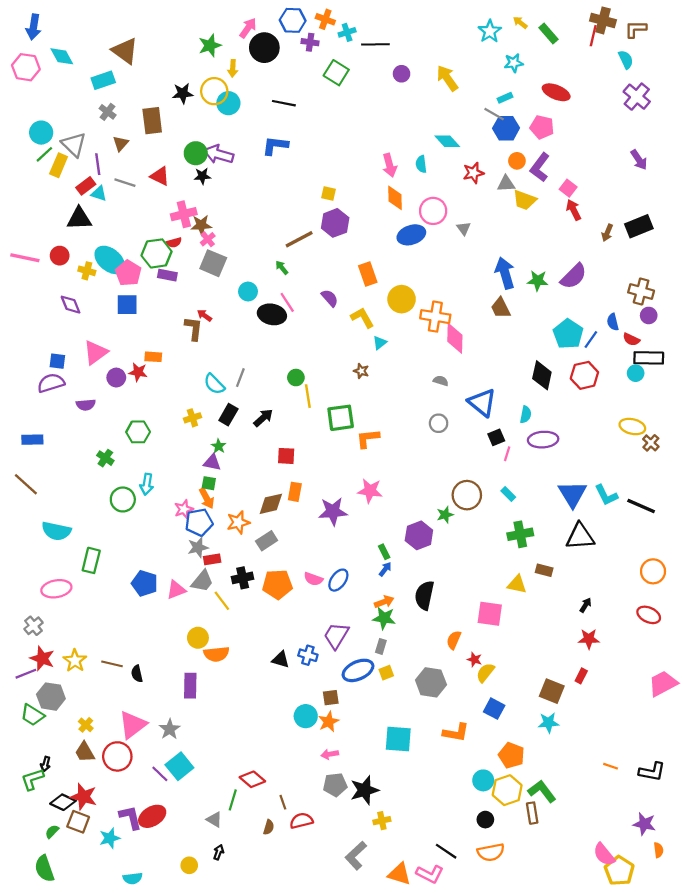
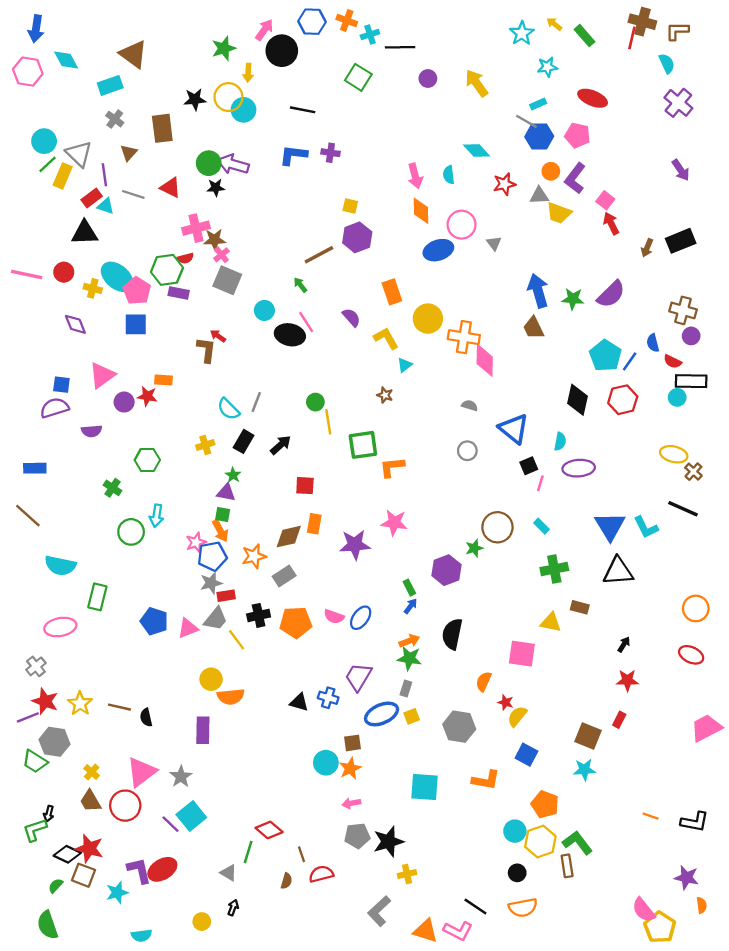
purple cross: (310, 42) -> (330, 153), moved
black line: (641, 506) -> (683, 509), moved

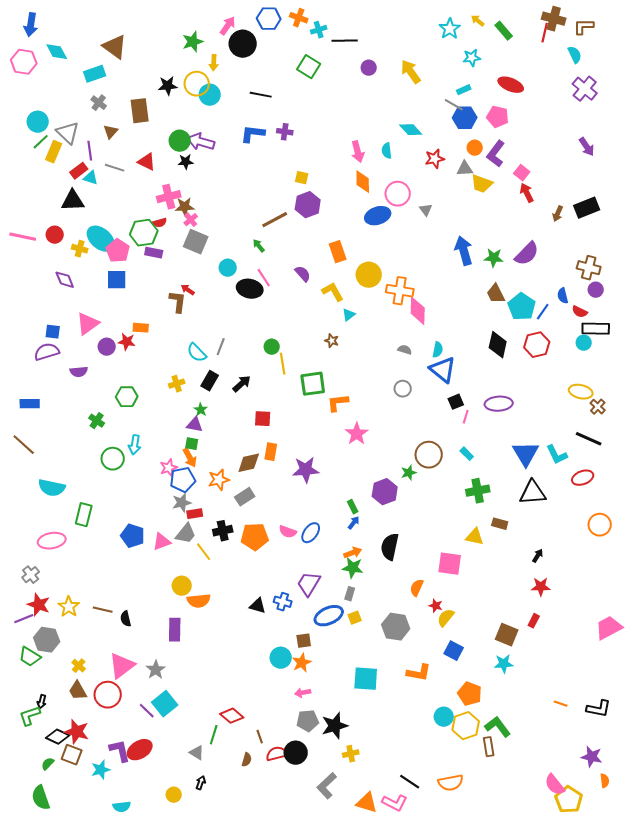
brown trapezoid: (533, 328) -> (496, 294), moved
cyan semicircle: (560, 441) -> (438, 350), moved
pink star: (394, 523) -> (357, 434), moved, turned 30
red ellipse: (691, 655) -> (583, 478), moved, turned -45
black circle: (517, 873) -> (296, 753), moved, size x1.5

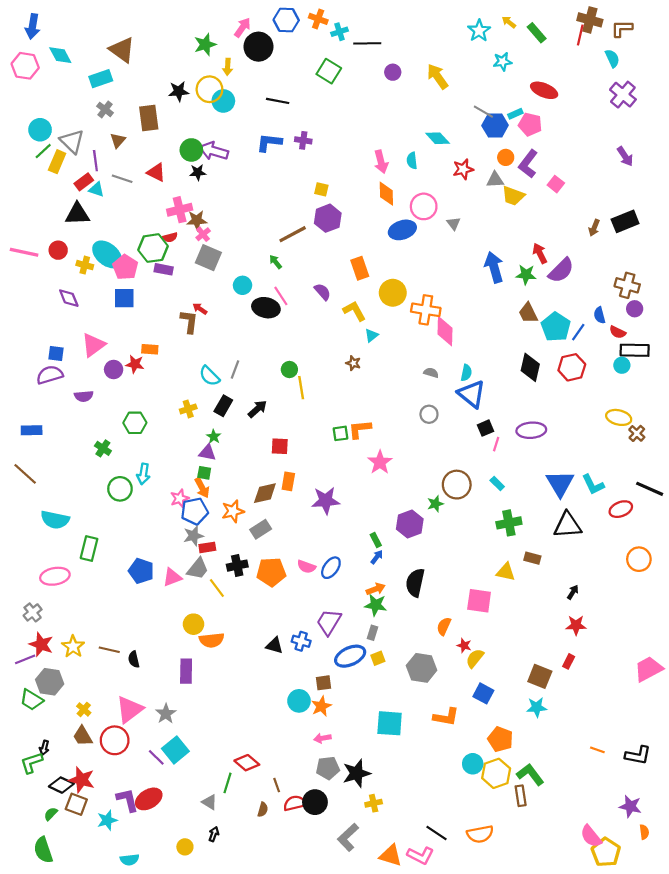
cyan rectangle: (464, 90) -> (515, 114), moved
red arrow: (527, 193) -> (540, 253), moved
green square: (313, 384) -> (341, 433), moved, size x0.6
black line: (589, 439) -> (650, 489), moved

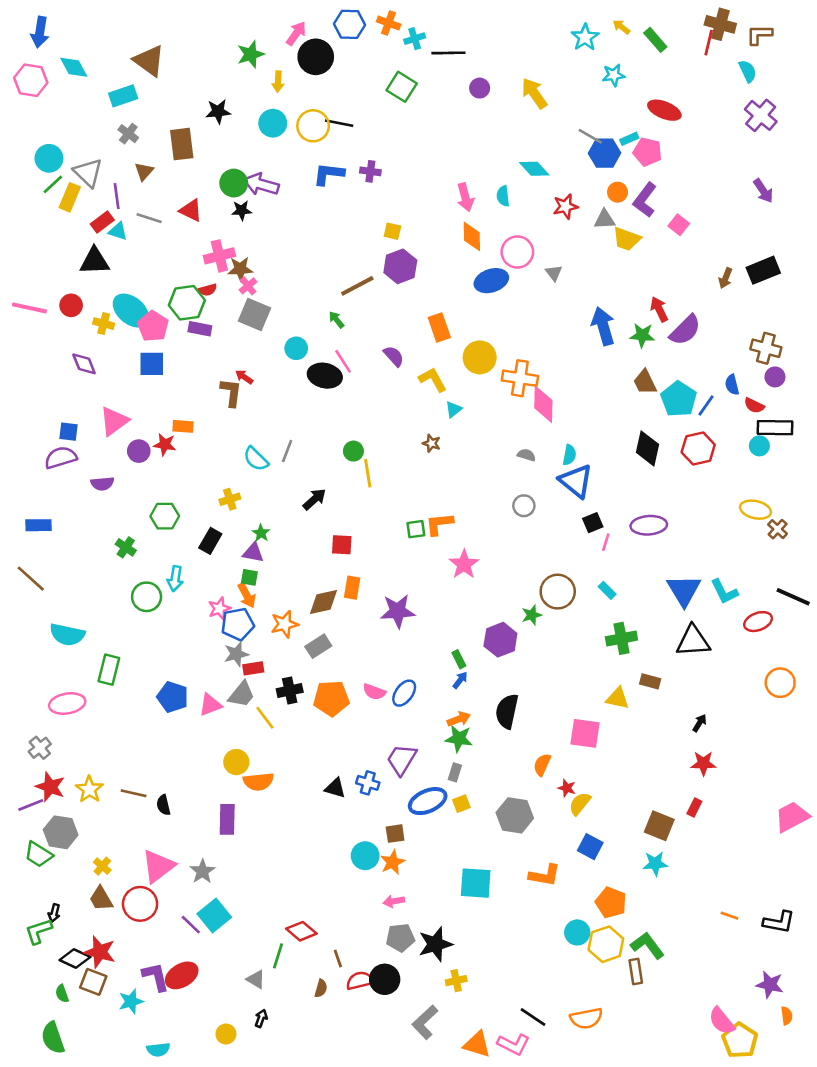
yellow circle: (209, 89) -> (313, 126), moved
black rectangle: (223, 406) -> (210, 541), moved
green semicircle: (51, 814) -> (62, 994), turned -64

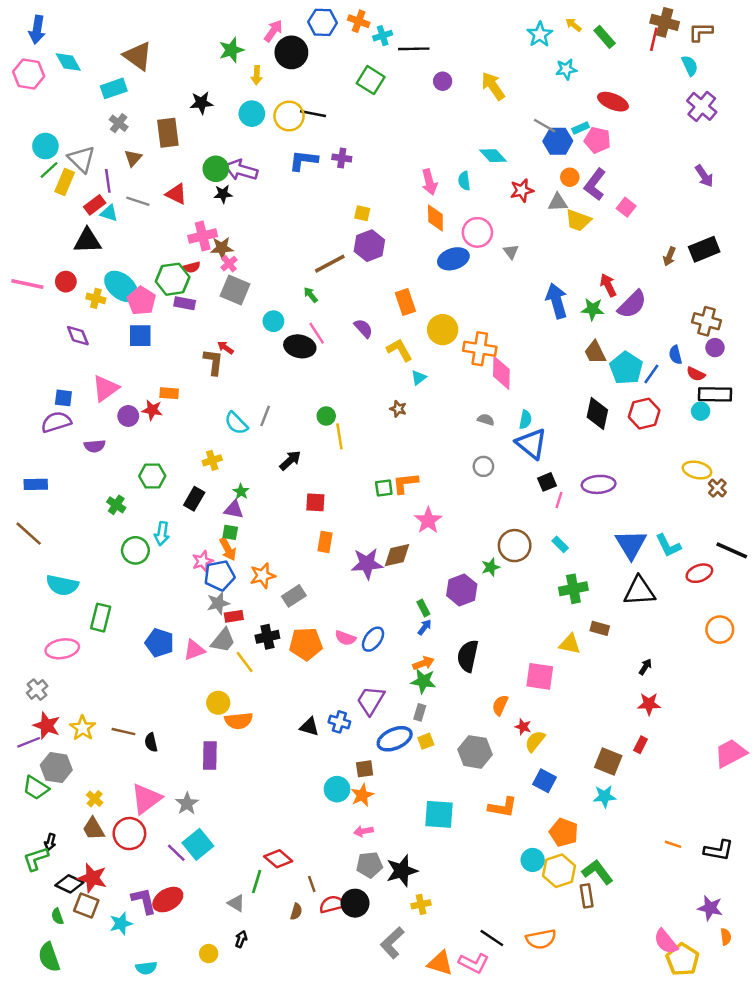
brown diamond: (323, 602) -> (397, 555), moved

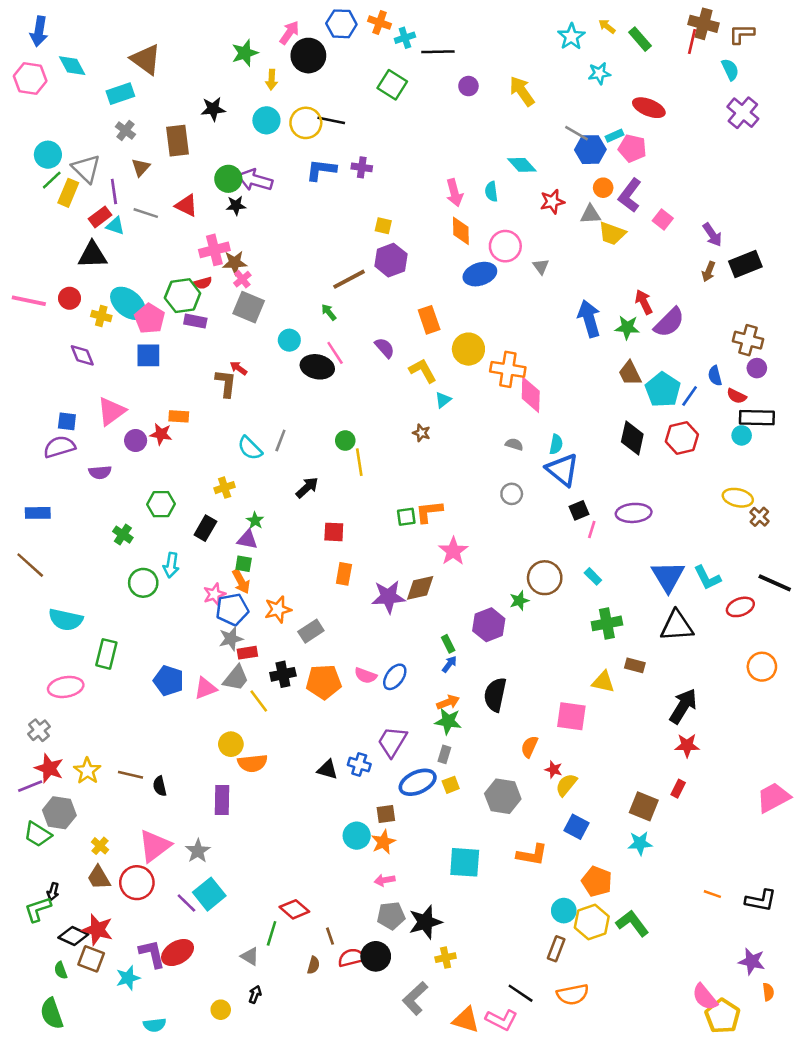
purple arrow: (704, 176) -> (712, 235), moved
black arrow: (645, 667) -> (683, 706), size x2.0
brown rectangle: (587, 896) -> (556, 949), moved, turned 30

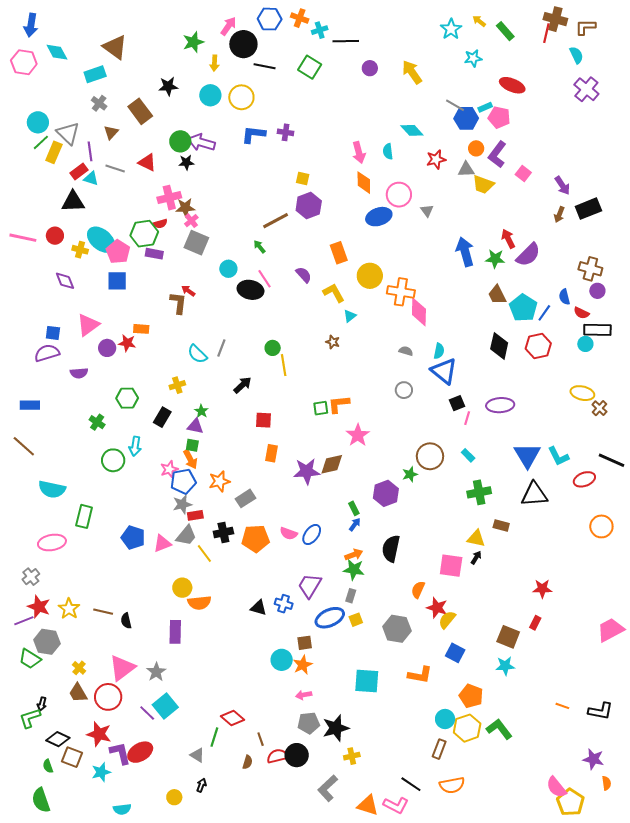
black line: (331, 120) -> (265, 66), moved
brown rectangle: (178, 141) -> (140, 111), turned -30
black arrow: (683, 706) -> (476, 558), moved, size x0.5
red star: (554, 770) -> (437, 608), size x1.5
red star: (97, 930) -> (99, 734), moved

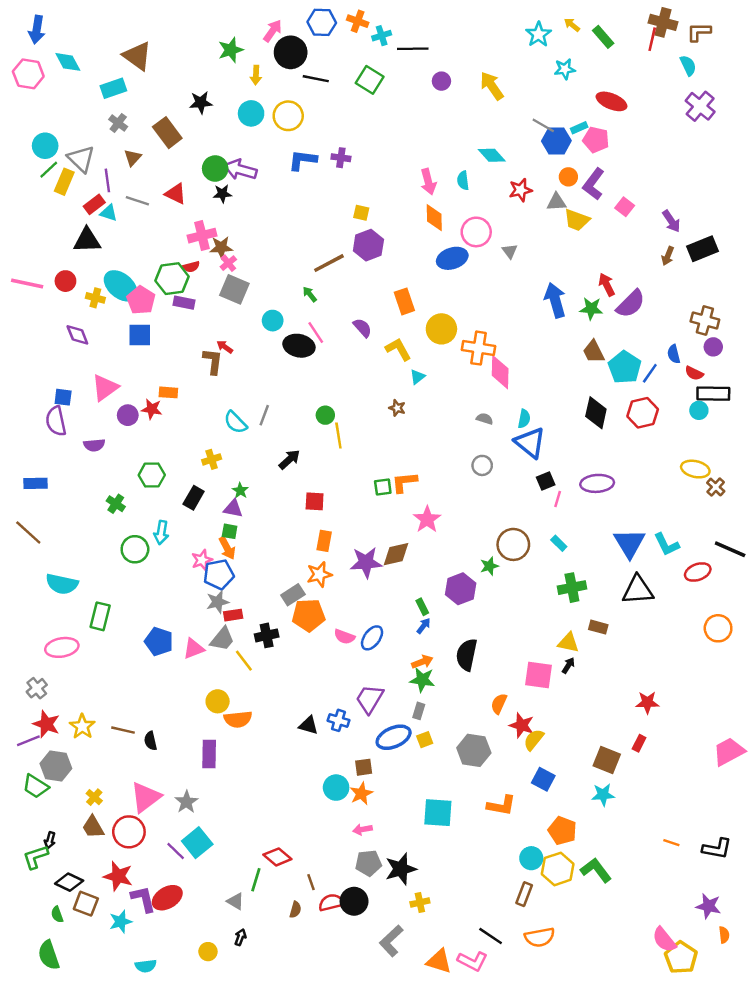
purple semicircle: (47, 353) -> (56, 421), turned -85
orange star: (219, 481) -> (319, 574), moved
orange pentagon: (256, 539) -> (309, 615), moved

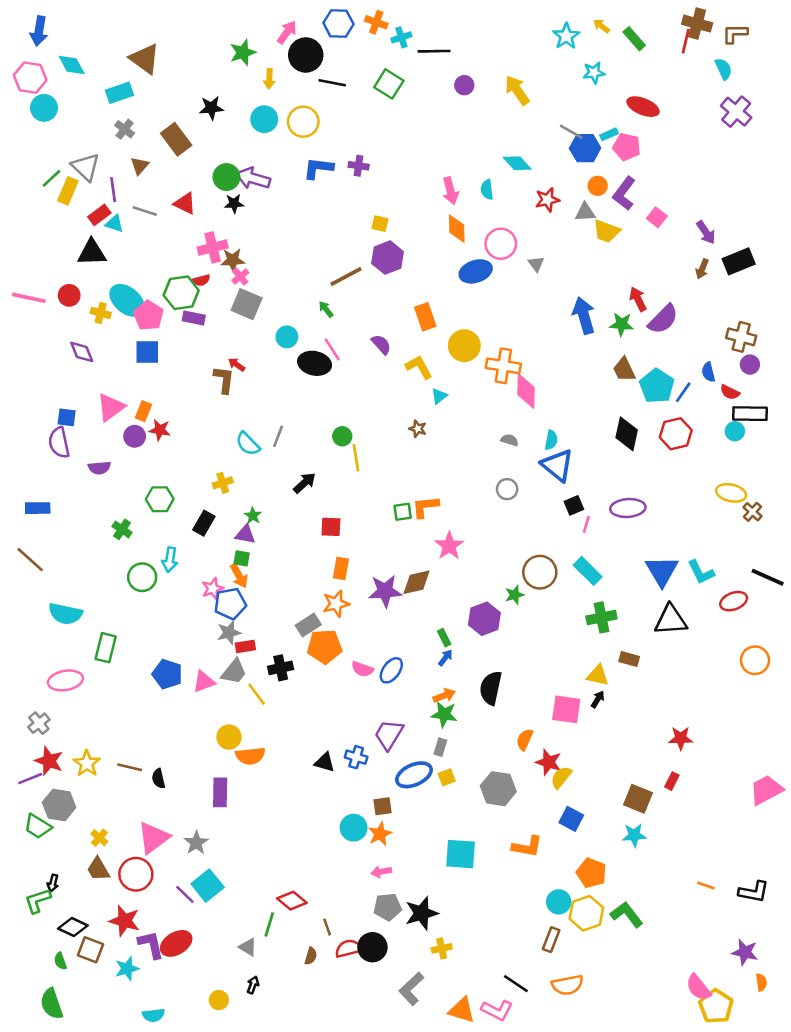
cyan circle: (45, 146) -> (44, 108), moved
orange rectangle: (168, 392) -> (143, 411), moved, turned -72
cyan rectangle: (559, 543) -> (588, 571), size x1.6

